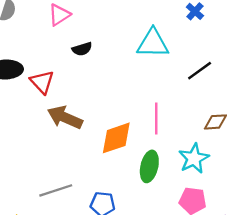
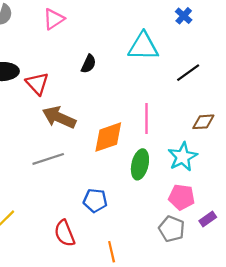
black semicircle: (82, 49) -> (89, 64), moved, turned -48
gray line: (56, 190) -> (48, 159), moved

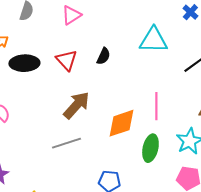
red triangle: (37, 84) -> (66, 60), moved
brown arrow: (59, 117) -> (76, 105), turned 108

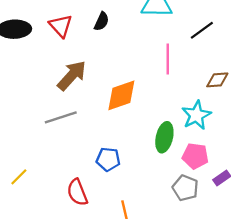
pink line: (156, 106) -> (168, 59), moved
green ellipse: (150, 148) -> (164, 137), moved

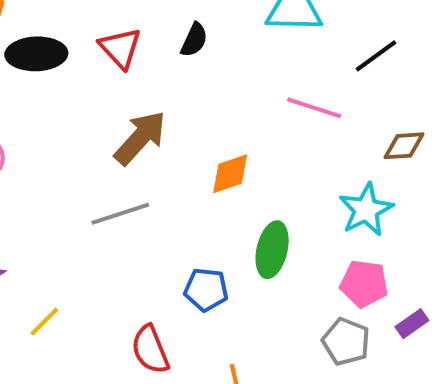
pink line: (168, 59) -> (314, 108), turned -72
orange diamond: (121, 95) -> (230, 174), size x0.7
green ellipse: (164, 137) -> (272, 250), moved

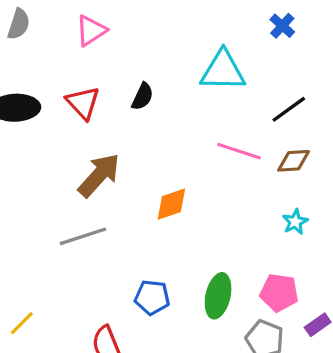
brown diamond: (404, 146) -> (294, 161), moved
cyan star: (366, 210) -> (295, 222), moved, size x0.6
green ellipse: (272, 250) -> (218, 296), moved

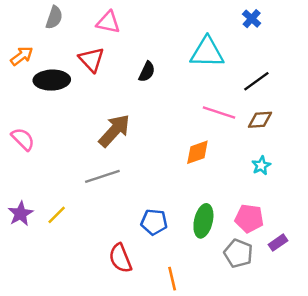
pink triangle: (91, 31) -> (108, 22), turned 45
red triangle: (83, 103) -> (91, 60), moved
orange diamond: (171, 204) -> (197, 152), moved
yellow line: (22, 323) -> (57, 215), moved

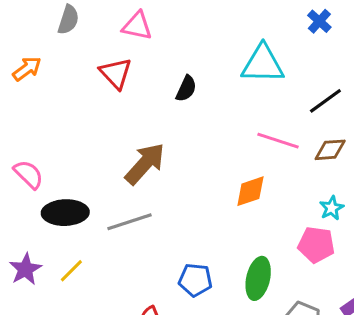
black ellipse: (52, 80) -> (65, 213), moved
pink pentagon: (249, 218) -> (316, 245), moved

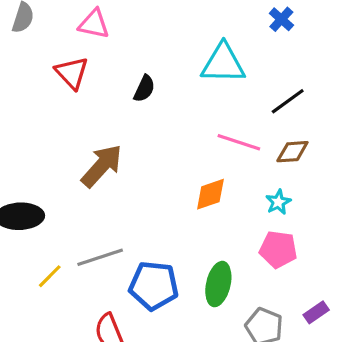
cyan star: (332, 208) -> (278, 202), moved
gray line: (130, 222) -> (100, 257), moved
yellow line: (71, 271) -> (50, 276), moved
blue pentagon: (195, 280) -> (154, 286), size x1.4

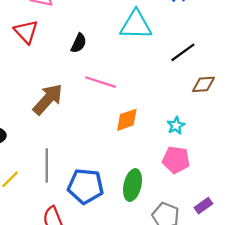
pink line: (239, 142) -> (100, 82), moved
brown diamond: (292, 152) -> (203, 84), moved
gray line: (100, 257) -> (47, 166), turned -72

